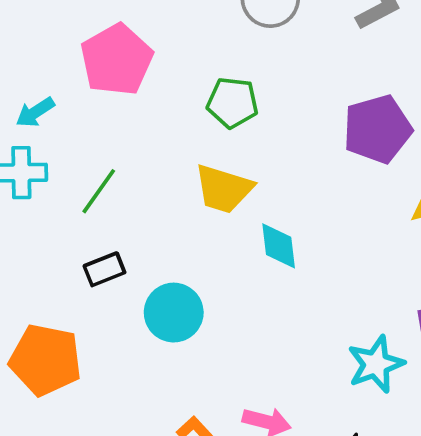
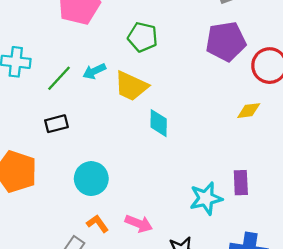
cyan arrow: (35, 112) -> (94, 71), moved
purple pentagon: (377, 129) -> (226, 41), moved
cyan circle: (174, 313) -> (91, 179), moved

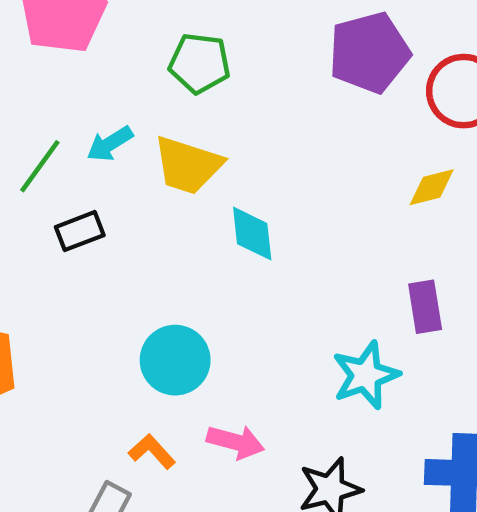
black rectangle: (56, 124) -> (80, 231), moved
cyan circle: (91, 179) -> (175, 360), moved
purple rectangle: (241, 183) -> (425, 307), moved

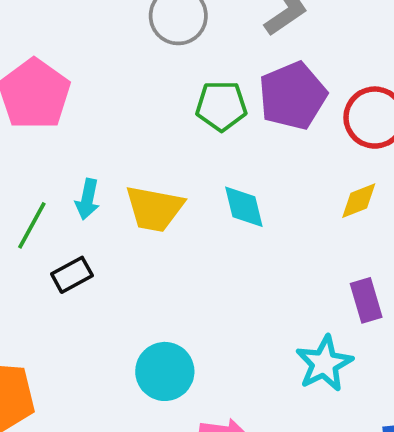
green pentagon: (200, 63) -> (221, 106), moved
cyan arrow: (110, 144) -> (87, 199), turned -39
cyan diamond: (252, 234) -> (244, 207), moved

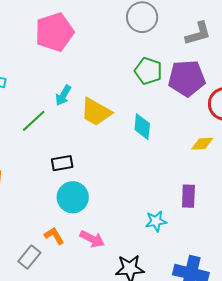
green line: (32, 225) -> (34, 121), moved
black rectangle: (72, 275) -> (62, 163), moved
cyan star: (324, 363) -> (156, 221), size x0.7

